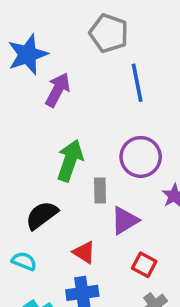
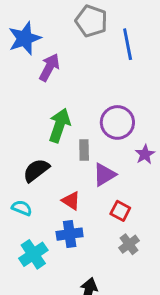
blue line: (137, 83) -> (128, 44), moved

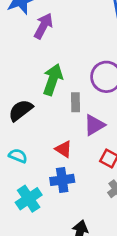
black semicircle: (36, 170) -> (21, 110), moved

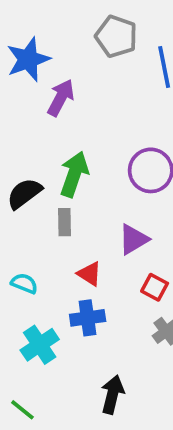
gray rectangle: (76, 102) -> (65, 222), moved
black semicircle: (21, 110) -> (24, 193), moved

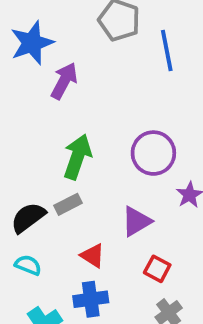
black semicircle: (24, 193) -> (28, 218), moved
gray rectangle: (65, 222) -> (68, 204), turned 64

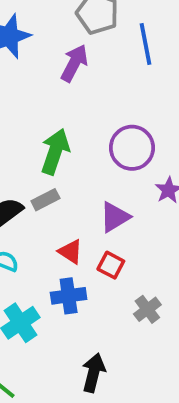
purple arrow: (64, 81) -> (74, 63), moved
red square: (157, 269) -> (111, 265), moved

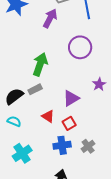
purple circle: (132, 148) -> (80, 47), moved
red square: (111, 265) -> (69, 123), turned 32
blue cross: (69, 296) -> (62, 145), moved

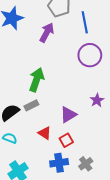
purple circle: (80, 47) -> (90, 55), moved

